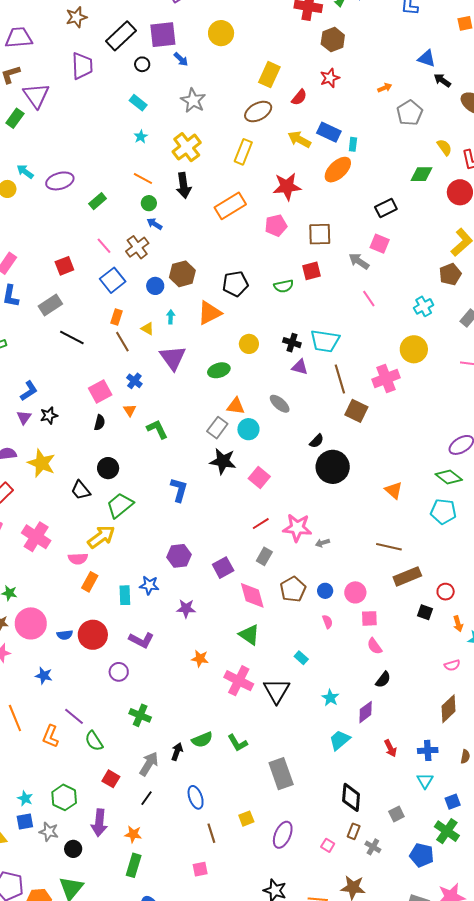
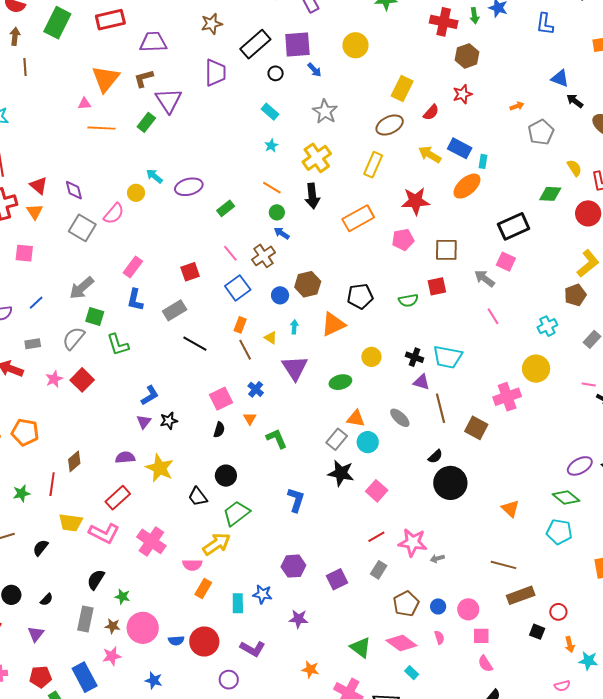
black rectangle: (386, 208) -> (514, 226), size x1.4
brown line: (340, 379) -> (440, 408), moved
pink diamond: (252, 595) -> (401, 643), moved, turned -40

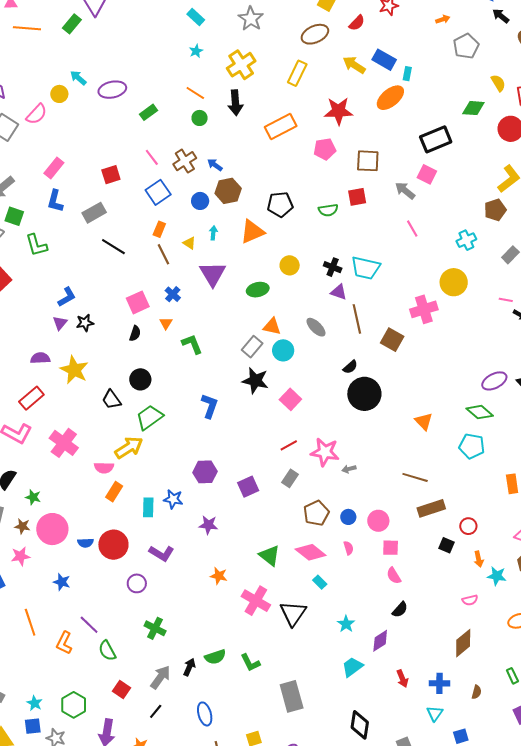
blue arrow: (282, 233) -> (215, 165), moved

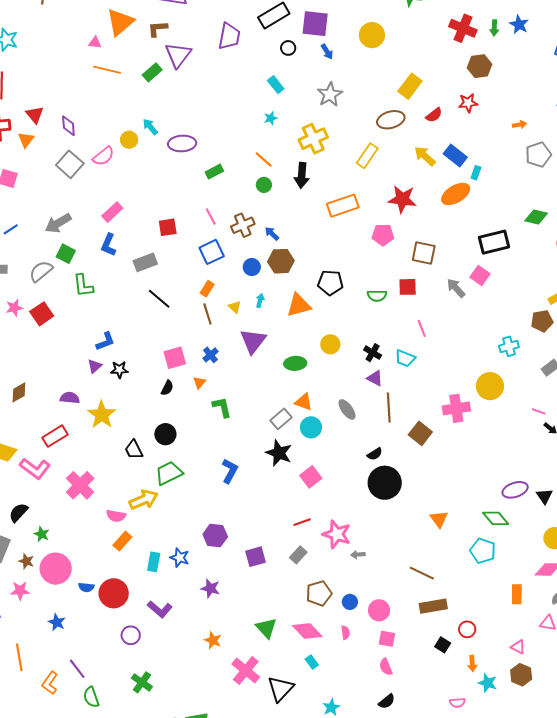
pink line: (412, 229) -> (422, 328), moved
cyan trapezoid: (366, 268) -> (405, 358), size x0.7

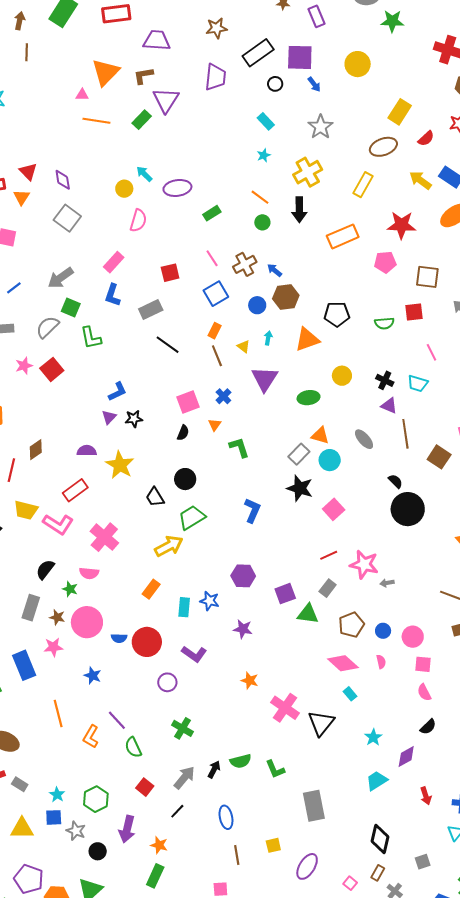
pink semicircle: (103, 156) -> (138, 221), moved, turned -30
black semicircle: (375, 454) -> (395, 481), turned -98
pink semicircle: (116, 516) -> (89, 573), moved
green triangle: (266, 628) -> (308, 614), moved, turned -35

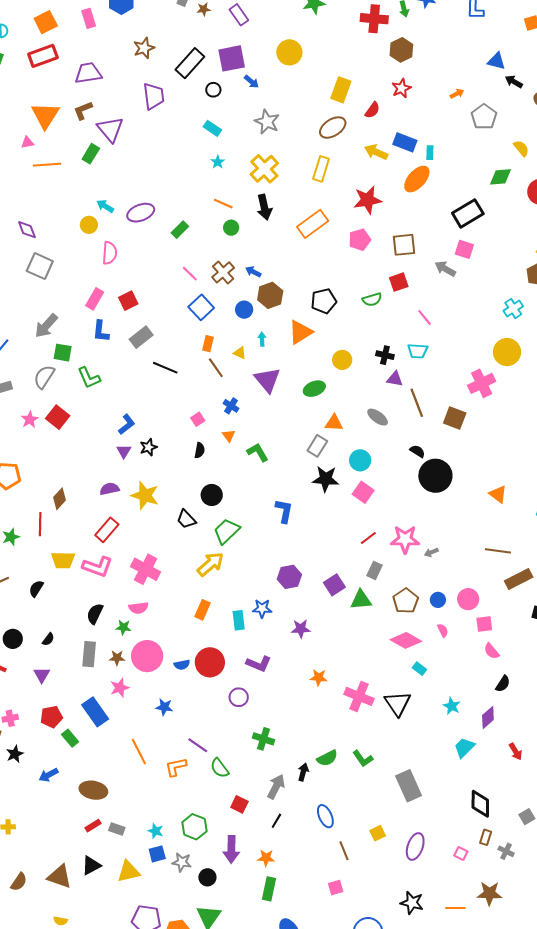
red square: (170, 273) -> (128, 301), moved
pink square: (188, 402) -> (198, 419), size x0.6
cyan circle: (330, 460) -> (360, 460), moved
orange L-shape: (91, 737) -> (176, 767), turned 60

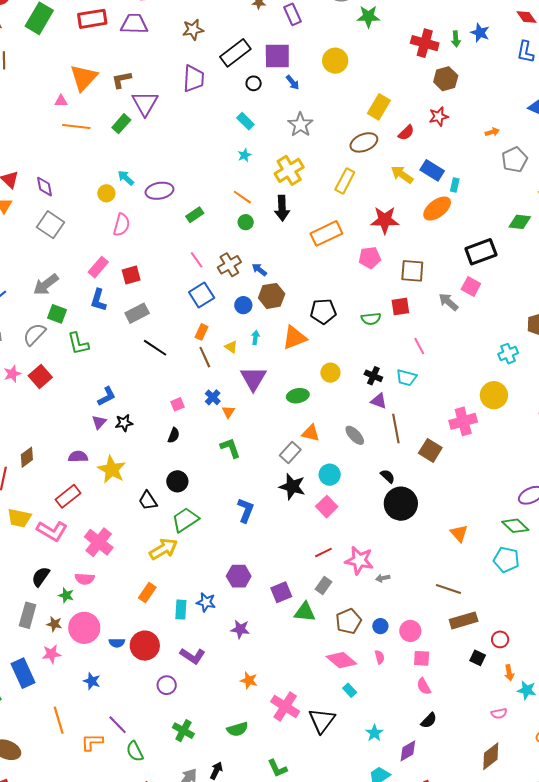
purple trapezoid: (88, 73) -> (134, 24), moved
orange triangle: (229, 436) -> (228, 412), moved
green semicircle: (327, 758) -> (237, 729), moved

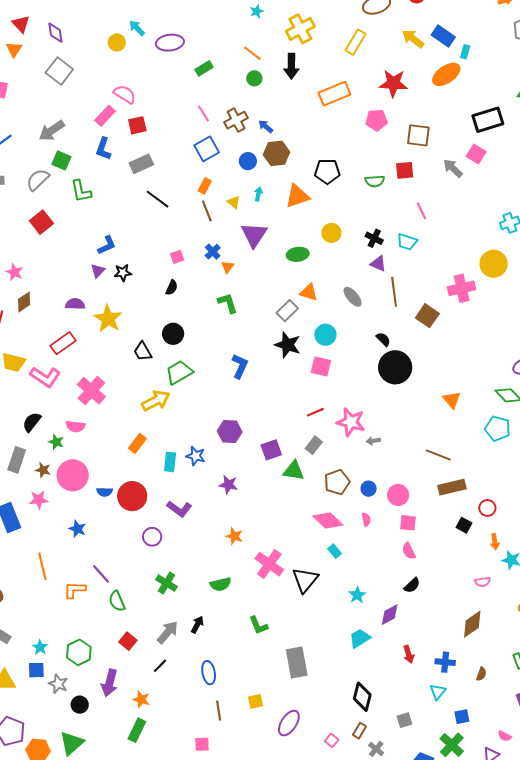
pink semicircle: (122, 225) -> (125, 94), moved, turned -75
pink star: (12, 374) -> (14, 272), moved, turned -30
pink square: (327, 507) -> (321, 366), turned -35

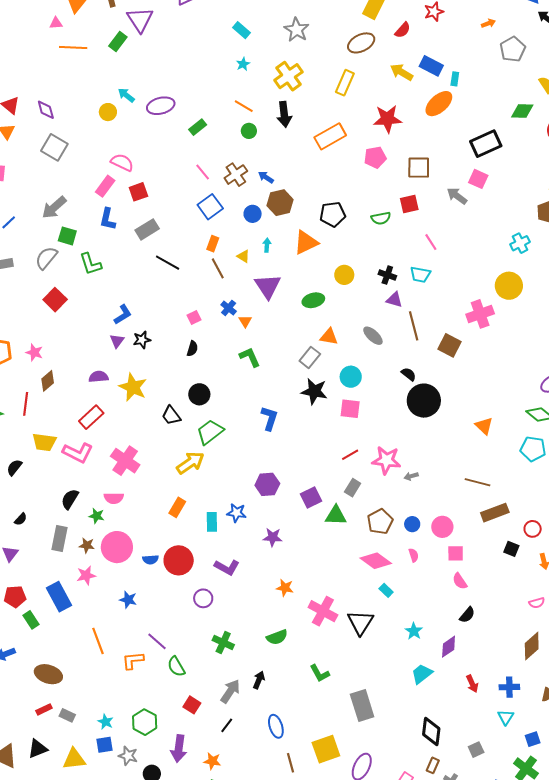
yellow square: (255, 701) -> (326, 749), size x1.8

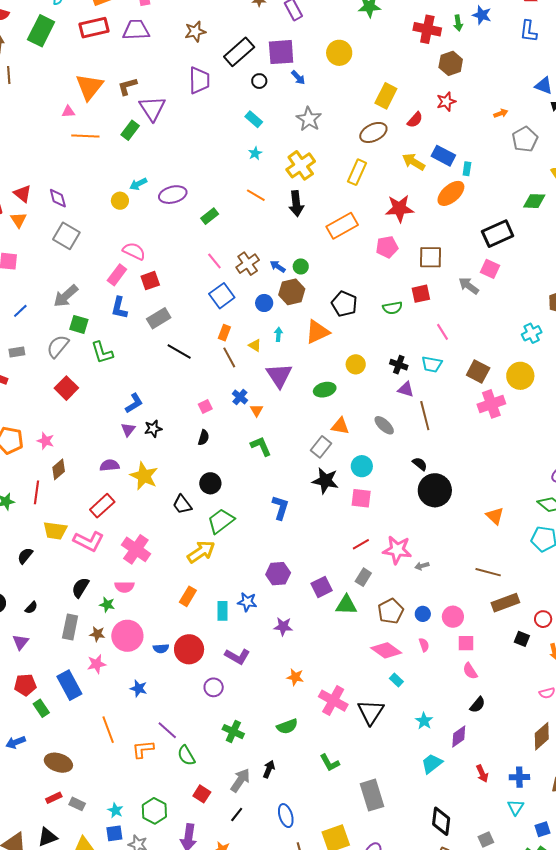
cyan arrow: (126, 95) -> (138, 184), turned -66
green circle: (249, 131) -> (301, 266), moved
black pentagon: (333, 214) -> (344, 304), turned 30
brown square: (449, 345) -> (478, 371), moved

